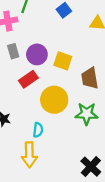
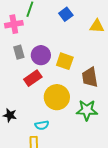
cyan semicircle: (38, 130) -> (42, 125), turned 72

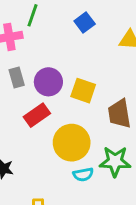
cyan semicircle: (42, 125) -> (83, 174), moved

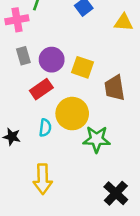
green star: (115, 161) -> (97, 139), moved
cyan semicircle: (83, 174) -> (45, 128), moved, turned -72

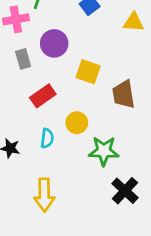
purple circle: (52, 60) -> (54, 43), moved
yellow circle: (72, 114) -> (77, 123), size x0.6
black cross: (116, 193) -> (125, 191), moved

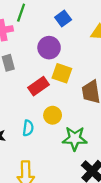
purple circle: (54, 43) -> (49, 48), moved
red rectangle: (43, 96) -> (39, 86), moved

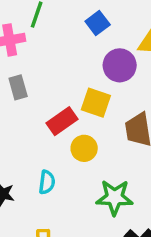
purple circle: (49, 48) -> (120, 65), moved
yellow circle: (53, 115) -> (84, 148), moved

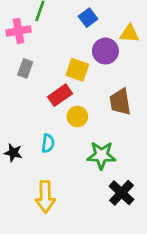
gray rectangle: (18, 87) -> (25, 68), turned 36
yellow square: (96, 103) -> (77, 70), moved

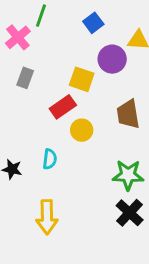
pink cross: (19, 31) -> (18, 37), turned -30
green star: (101, 155) -> (128, 175), moved

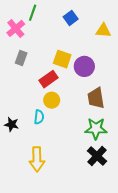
purple circle: (112, 59) -> (84, 66), moved
brown trapezoid: (128, 114) -> (96, 98), moved
yellow circle: (82, 130) -> (52, 100), moved

